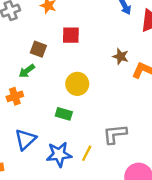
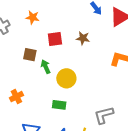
brown star: (121, 56) -> (83, 38), moved
green arrow: (27, 71) -> (46, 67), moved, turned 112

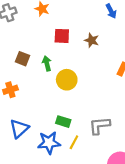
brown square: (30, 55) -> (23, 59), moved
green rectangle: (59, 105) -> (63, 122), moved

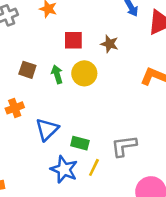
yellow circle: (67, 80) -> (84, 73), moved
blue triangle: (19, 129) -> (47, 129), moved
blue star: (49, 143) -> (64, 169), turned 30

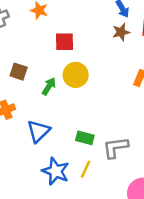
brown star: (110, 44) -> (121, 32), moved, turned -30
green arrow: (57, 74) -> (49, 86), moved, turned 48
green rectangle: (80, 143) -> (85, 138), moved

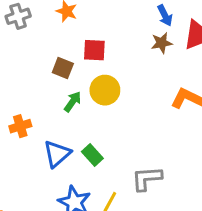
brown square: (19, 72) -> (63, 68), moved
green rectangle: (85, 138) -> (92, 155), moved, turned 30

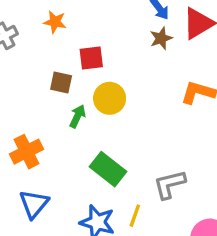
orange cross: (20, 126) -> (26, 152), size x1.4
blue triangle: (57, 154) -> (34, 204), moved
green rectangle: (92, 155) -> (108, 169), size x1.5

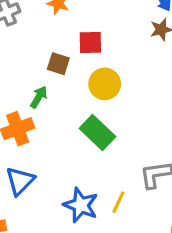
green arrow: (77, 116) -> (39, 97), moved
green rectangle: (108, 169) -> (97, 133), moved

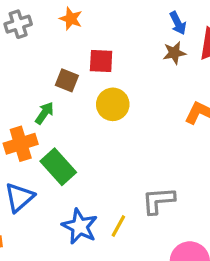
green rectangle: (97, 133) -> (58, 167), moved

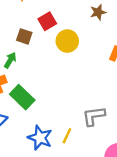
red square: (101, 61) -> (47, 21), turned -30
yellow circle: (113, 104) -> (67, 41), moved

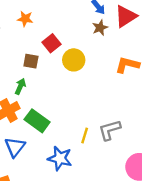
yellow line: (67, 136) -> (85, 135), moved

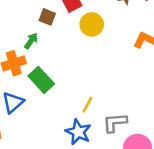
gray L-shape: (110, 130) -> (115, 123), moved
blue star: (60, 158) -> (78, 132), moved

